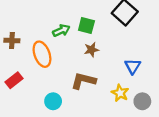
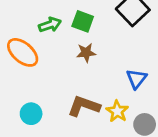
orange ellipse: (42, 54) -> (23, 52), turned -35
brown L-shape: (83, 81) -> (84, 106), moved

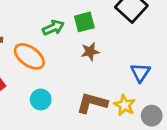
green square: (83, 21) -> (84, 22), turned -30
cyan circle: (31, 114) -> (41, 99), moved

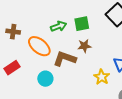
brown L-shape: (92, 103) -> (65, 59), moved
yellow star: (125, 105) -> (102, 77), moved

